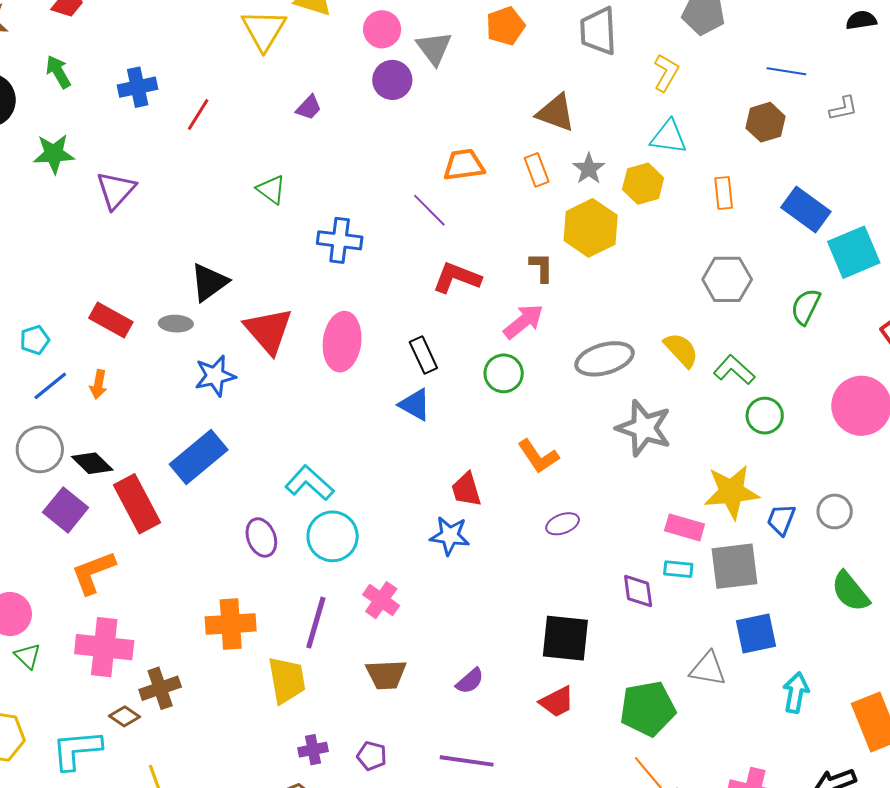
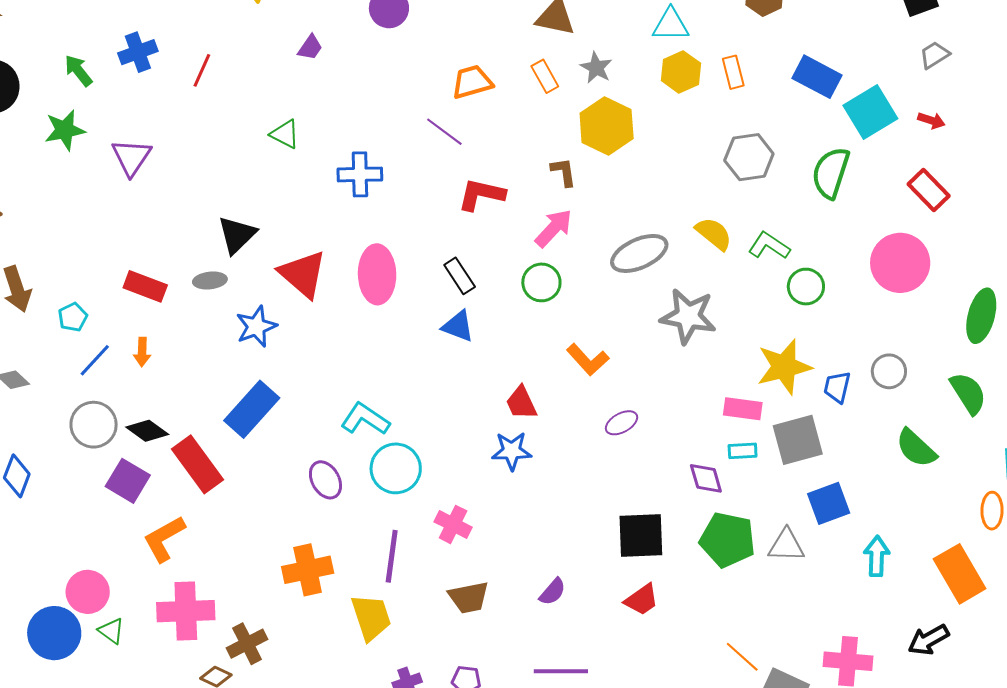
green arrow: (58, 72) -> (78, 71), moved
yellow hexagon: (643, 184) -> (681, 72), moved
green semicircle: (806, 307) -> (831, 173), size x1.4
green pentagon: (648, 709) -> (728, 540), moved, turned 30

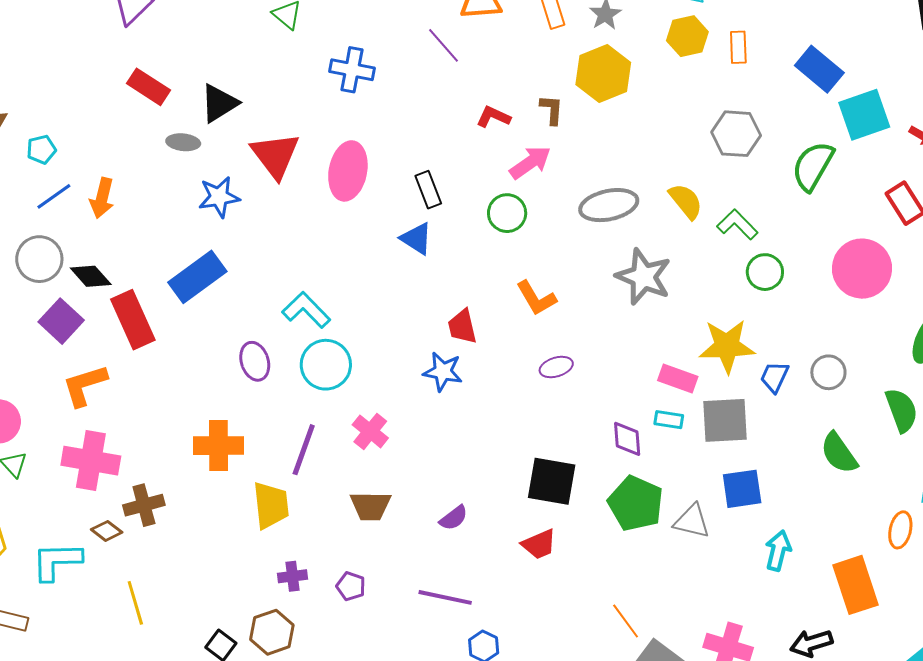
red L-shape: (481, 195) -> (493, 117), moved, size x0.7
red rectangle: (145, 286) -> (149, 87), moved
orange arrow: (142, 352) -> (102, 198), size x1.4

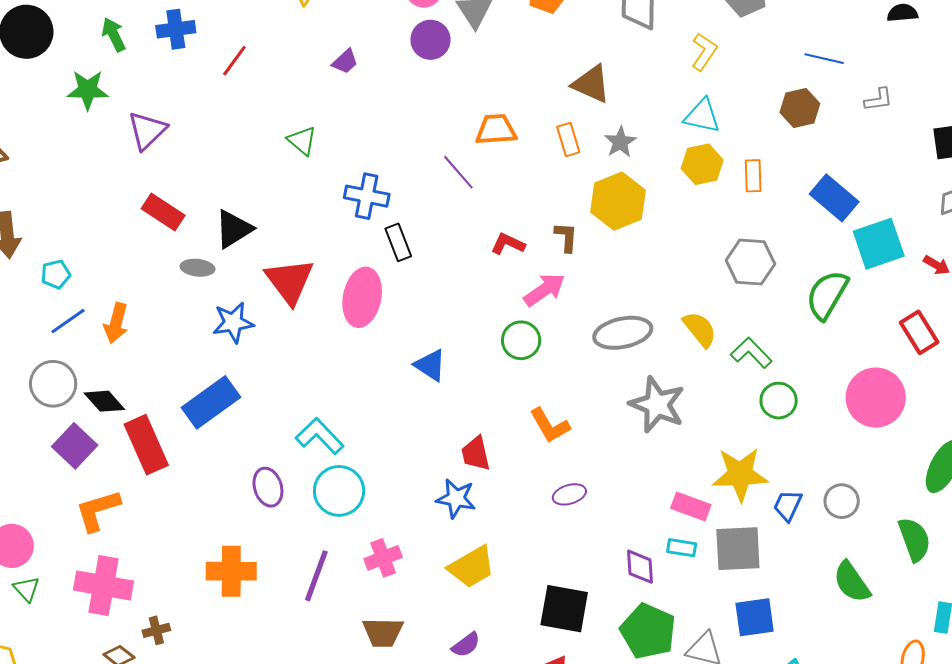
black rectangle: (428, 190) -> (398, 242), moved
pink cross: (370, 431) -> (383, 558), turned 30
brown cross: (144, 505) -> (156, 630), size x0.7
yellow trapezoid: (271, 505) -> (472, 567), moved, turned 66

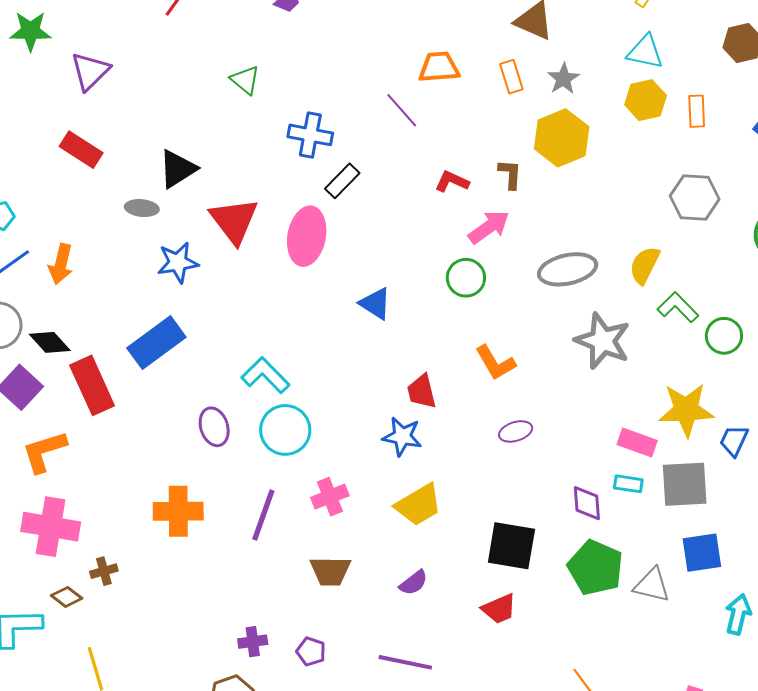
red rectangle: (163, 212) -> (81, 150), moved
black rectangle: (398, 242) -> (342, 181), turned 66
yellow semicircle: (700, 329) -> (645, 265), turned -114
green L-shape: (751, 353) -> (678, 307), moved

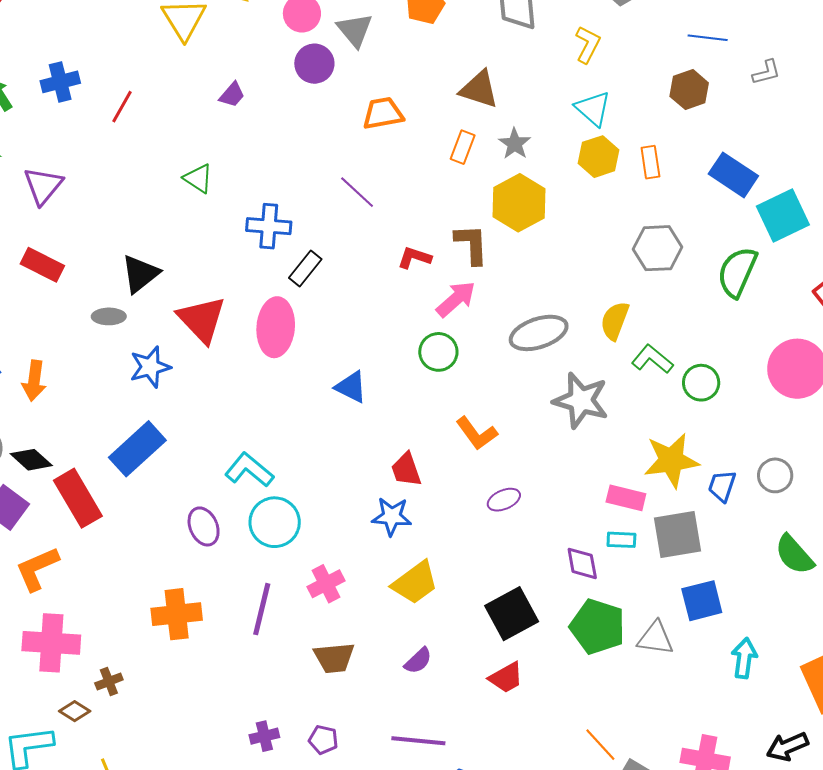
cyan triangle: (645, 52) -> (593, 109), turned 36
orange trapezoid: (439, 67) -> (383, 113), moved
orange rectangle: (511, 77) -> (463, 147), turned 44
brown L-shape: (510, 174) -> (472, 244), size x1.4
black square: (511, 546) -> (512, 614), turned -32

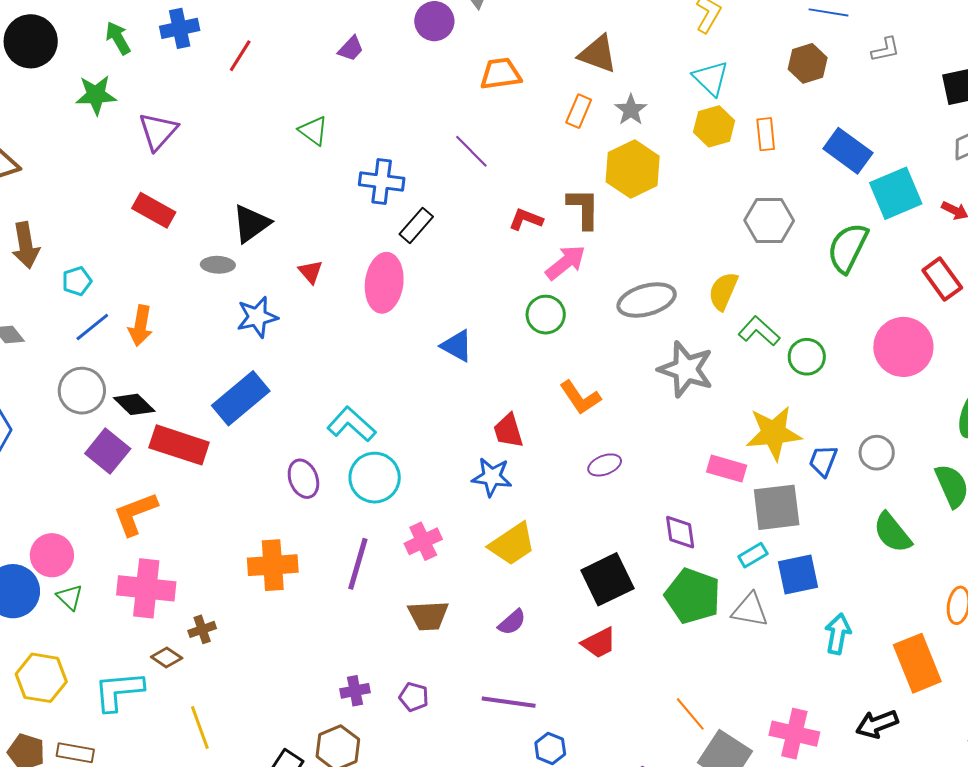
red triangle: (202, 319) -> (311, 272), size x0.5
red rectangle: (78, 498) -> (179, 445), turned -44
cyan rectangle: (621, 540) -> (753, 555), moved, turned -36

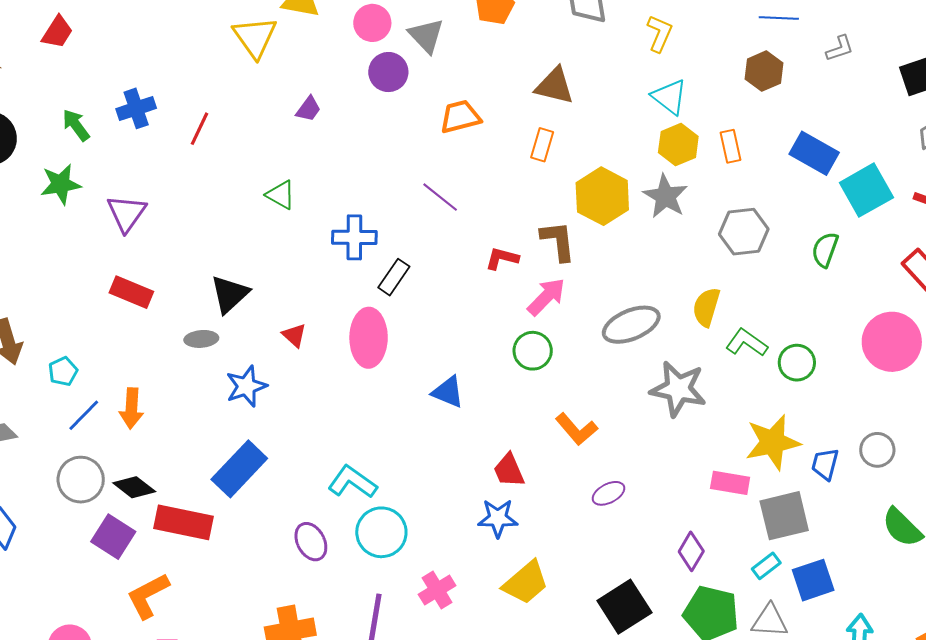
gray star: (631, 110) -> (665, 196), moved, size x1.4
green semicircle: (848, 248) -> (825, 250), size x0.7
purple diamond: (680, 532) -> (691, 551), turned 45

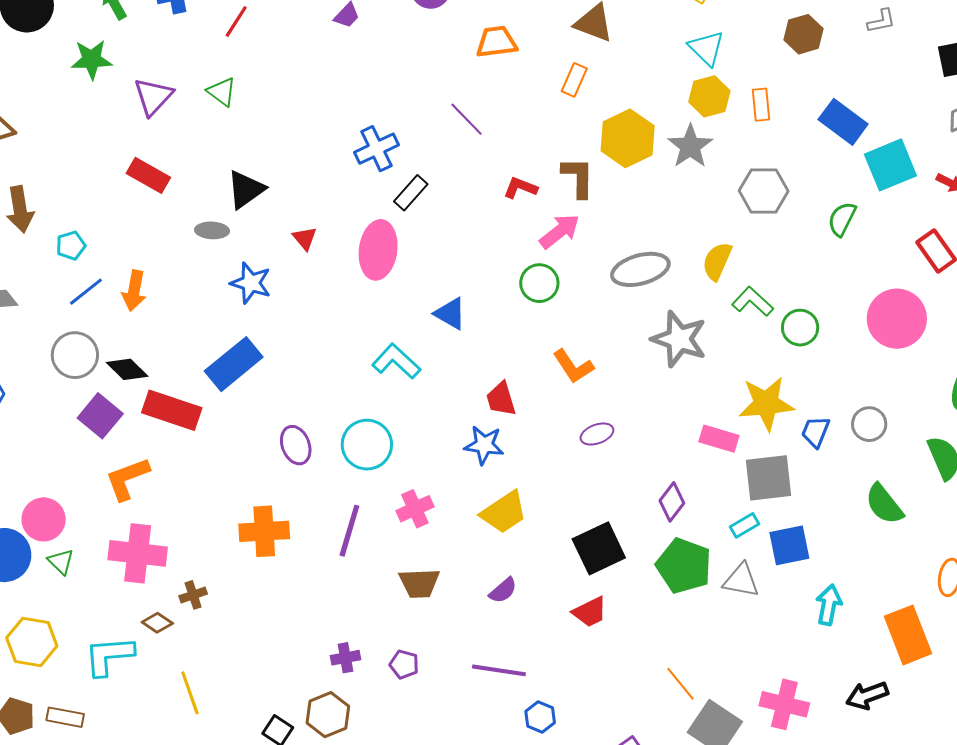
green triangle: (281, 195) -> (222, 92), moved
blue cross: (354, 237) -> (376, 149), turned -33
blue star: (246, 386) -> (251, 283), turned 30
cyan L-shape: (352, 482) -> (396, 361), moved

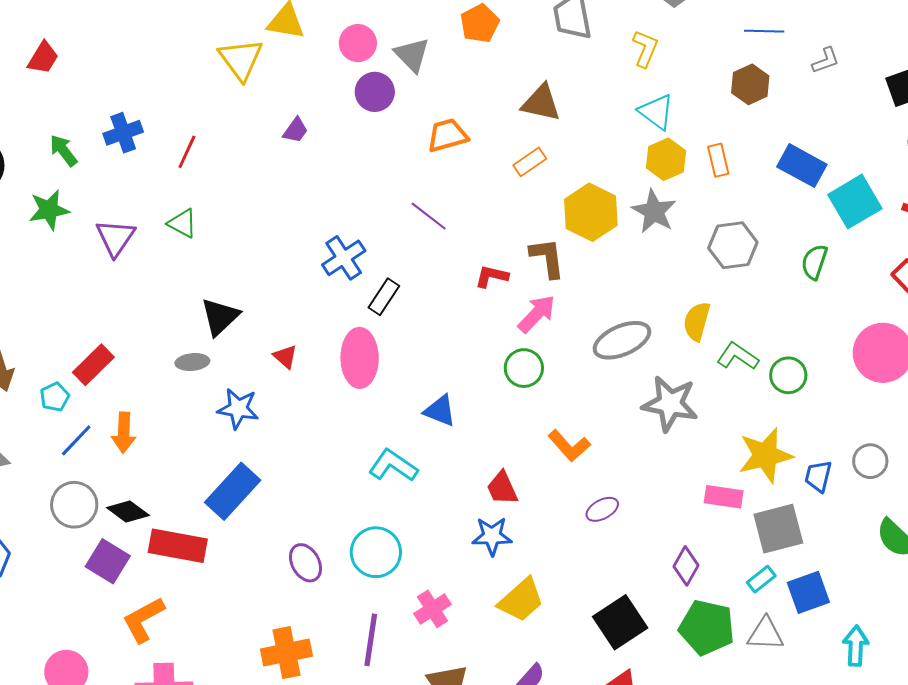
orange rectangle: (574, 80) -> (530, 162), turned 40
red rectangle: (148, 175) -> (93, 365), moved, turned -66

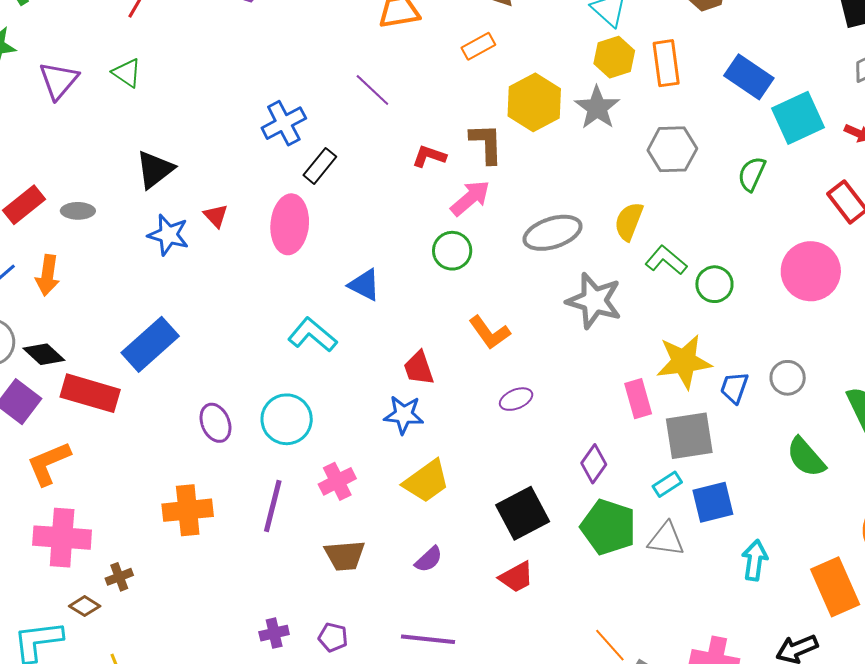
orange rectangle: (718, 160) -> (666, 63), size x1.4
gray ellipse: (192, 362) -> (78, 211), moved
blue star: (238, 409) -> (168, 235), moved
pink rectangle: (724, 497) -> (638, 399), turned 60

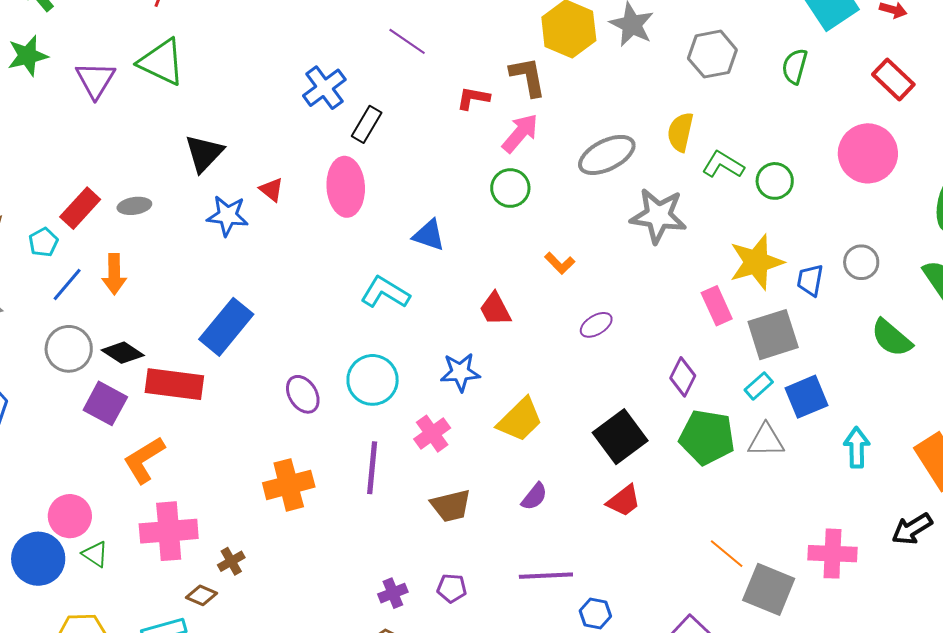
green triangle: (127, 73) -> (162, 62), size x1.6
orange L-shape: (489, 333) -> (560, 263), size x0.7
blue star: (404, 415) -> (460, 372), moved

